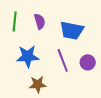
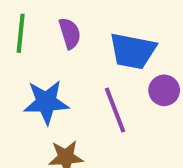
purple circle: (88, 62) -> (164, 90), moved

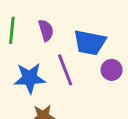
purple line: (115, 110) -> (65, 70), moved

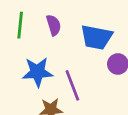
purple line: (65, 70) -> (72, 85), moved

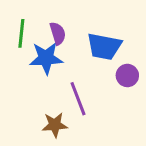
blue star: (37, 72) -> (46, 58), moved

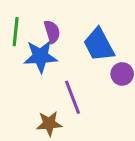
blue trapezoid: (104, 46) -> (99, 45), turned 51

